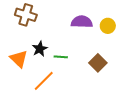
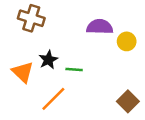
yellow circle: (108, 26) -> (127, 41), moved
brown square: (98, 63) -> (128, 101), moved

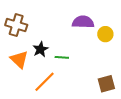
brown cross: (31, 18) -> (16, 25), moved
brown square: (128, 101) -> (106, 84), turned 30

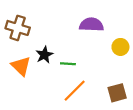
yellow circle: (105, 34) -> (120, 47), moved
orange line: (45, 82) -> (75, 91), moved

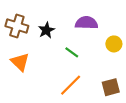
black star: (44, 55) -> (46, 30), moved
green line: (68, 64) -> (72, 52), moved, turned 32

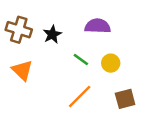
yellow circle: (114, 44) -> (111, 63), moved

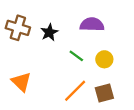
orange triangle: (22, 70) -> (21, 82), moved
brown square: (125, 99) -> (104, 93), moved

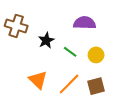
black star: (49, 32) -> (46, 40), moved
orange triangle: (21, 82) -> (38, 80), moved

